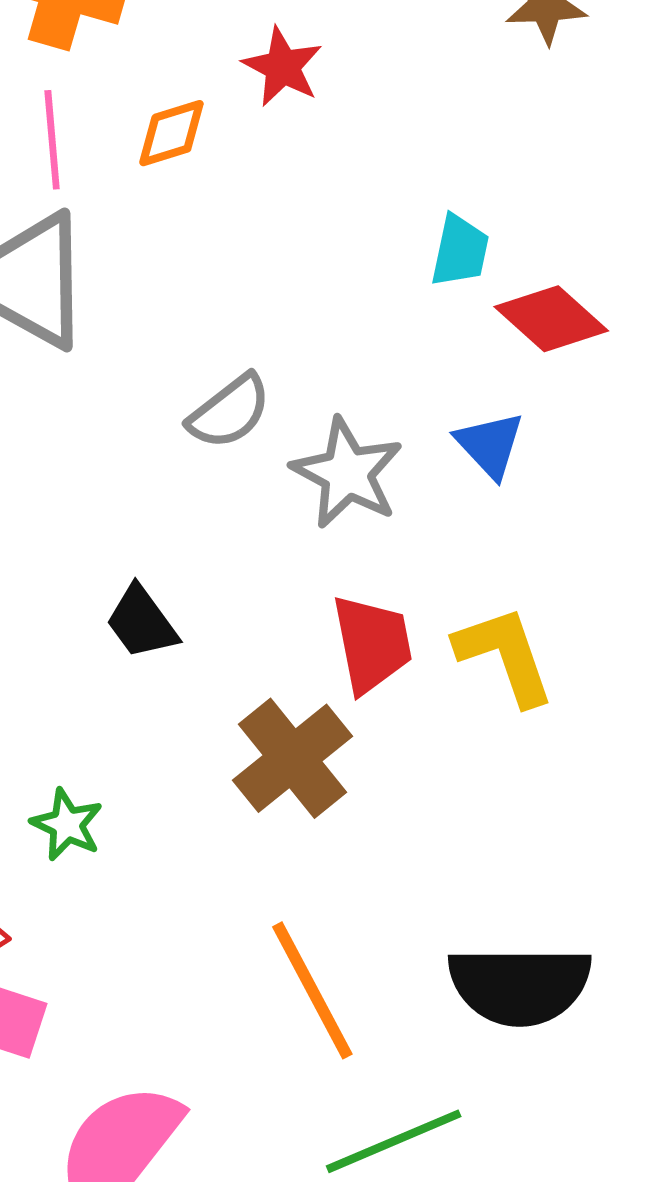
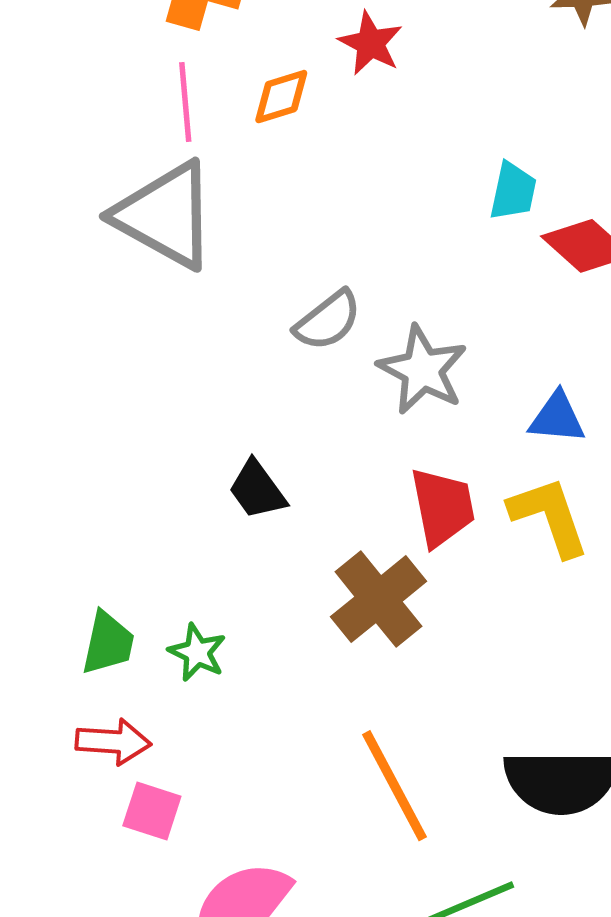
blue triangle: (490, 445) -> (557, 418), moved, turned -42

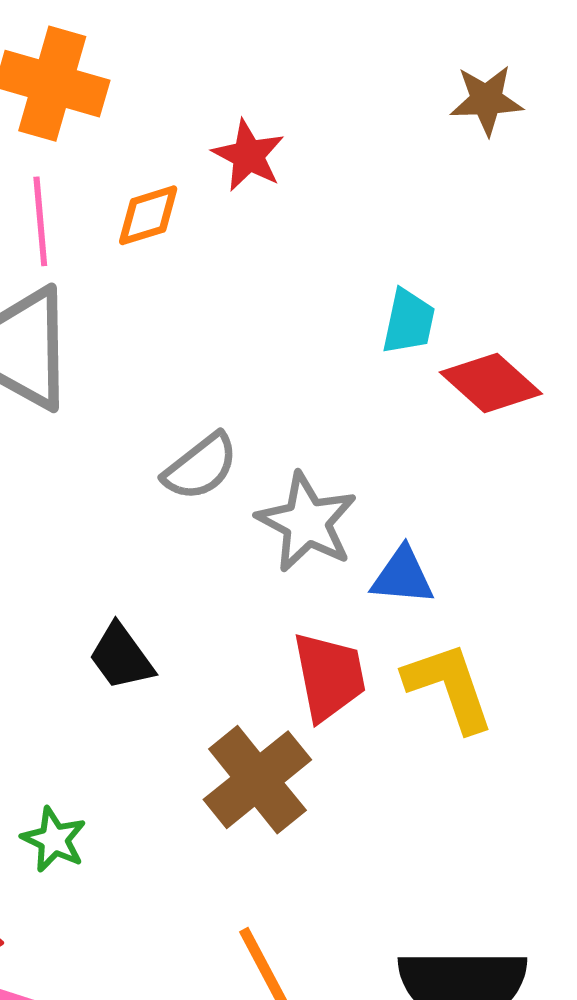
blue triangle: (557, 418) -> (403, 576), moved

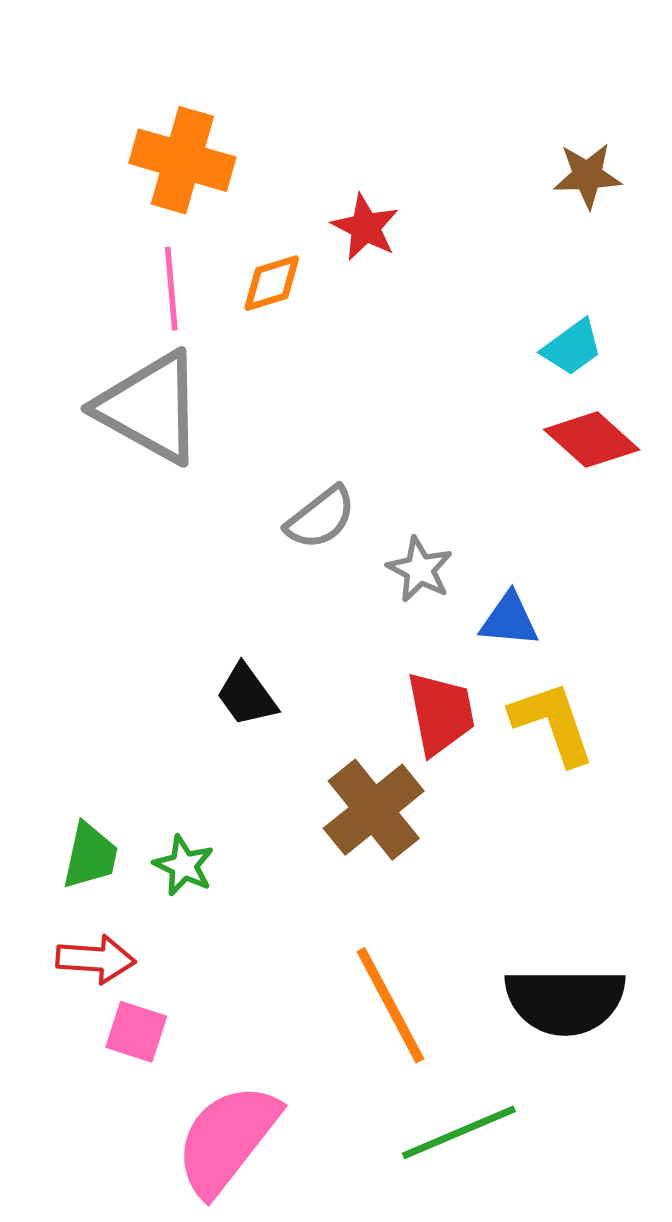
cyan trapezoid: (409, 322) -> (572, 347), moved, turned 42
gray star: (307, 522) -> (420, 569), size x0.7

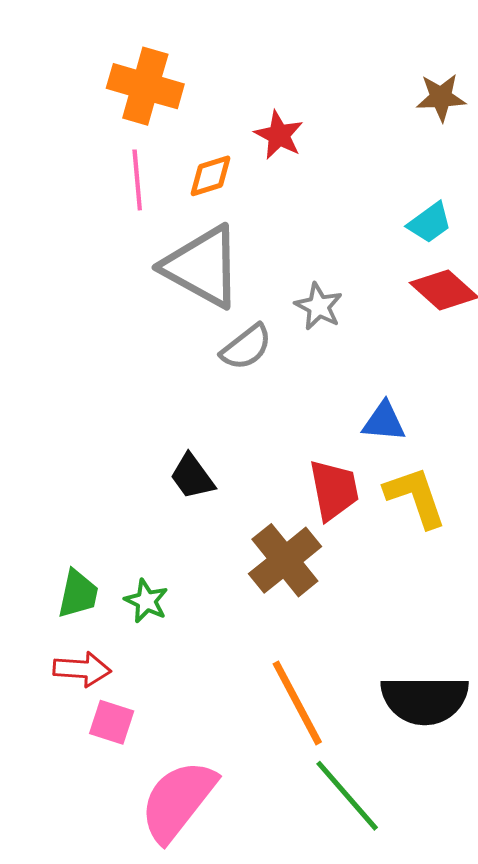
gray triangle: (150, 407) -> (202, 267), moved
gray star: (420, 569) -> (319, 306), moved
green line: (459, 1132) -> (347, 796), turned 72

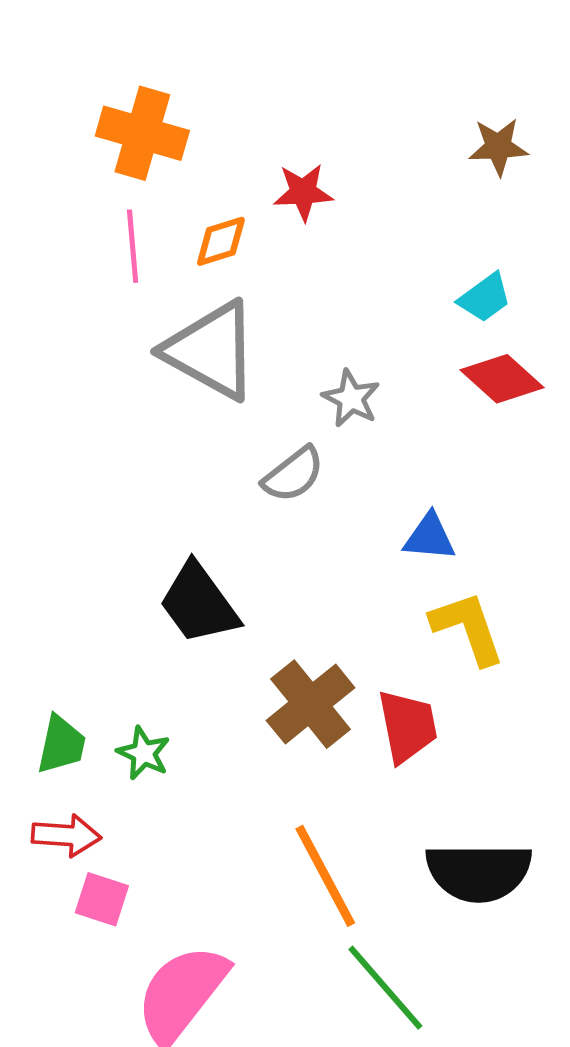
red star: (279, 135) -> (303, 192), turned -30
gray semicircle: (246, 347) -> (293, 474), moved
black trapezoid: (192, 477) -> (199, 603), size x1.5
red trapezoid: (334, 490) -> (407, 726), moved

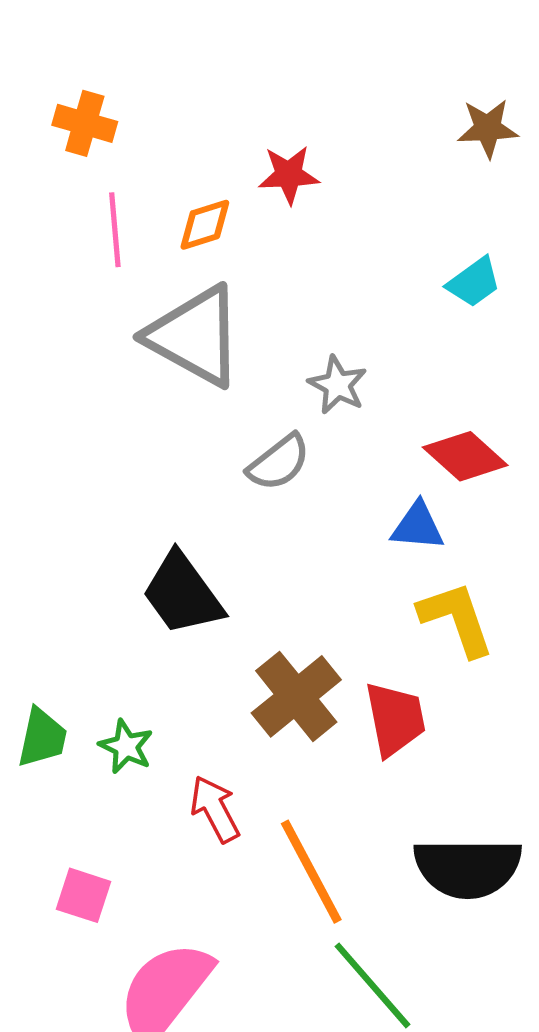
orange cross: (142, 133) -> (85, 123), moved, size x0.7
red diamond: (502, 379) -> (465, 456), moved
red arrow: (66, 835) -> (215, 809), moved, turned -122

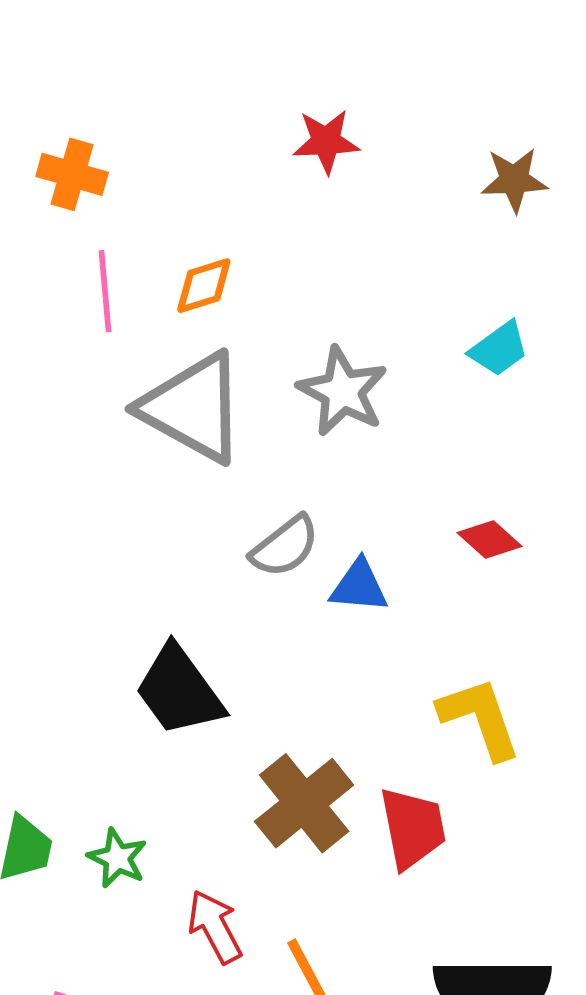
red star: (289, 175) -> (326, 141), moved
gray star: (338, 385) -> (343, 391), moved, size x1.4
red diamond: (465, 456) -> (489, 540), size x0.7
blue triangle: (418, 526) -> (359, 586), moved

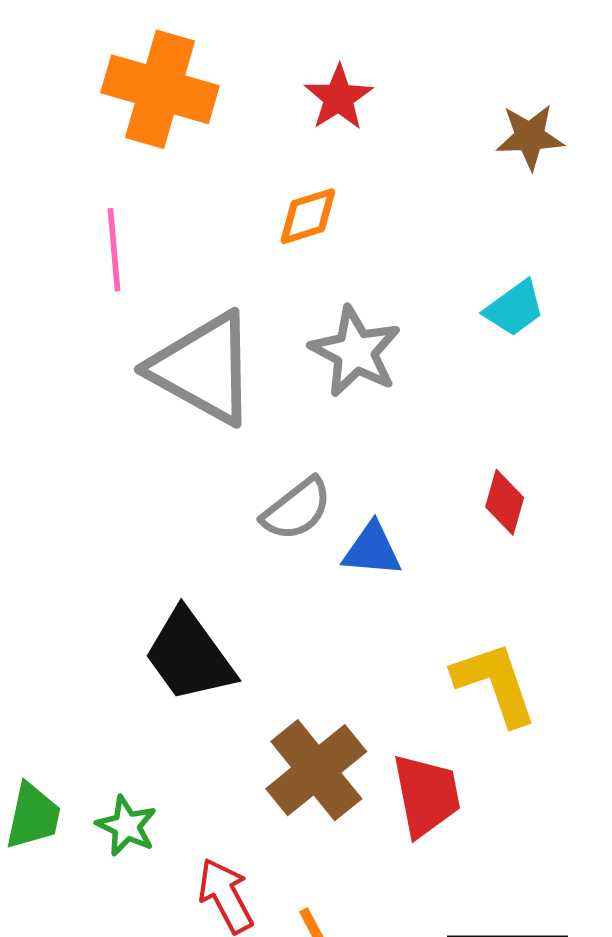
red star: (326, 141) -> (339, 98), turned -30
orange cross: (72, 174) -> (160, 89), moved, size x1.6
orange diamond: (204, 286) -> (308, 216), moved
red diamond: (489, 540) -> (505, 502), turned 64

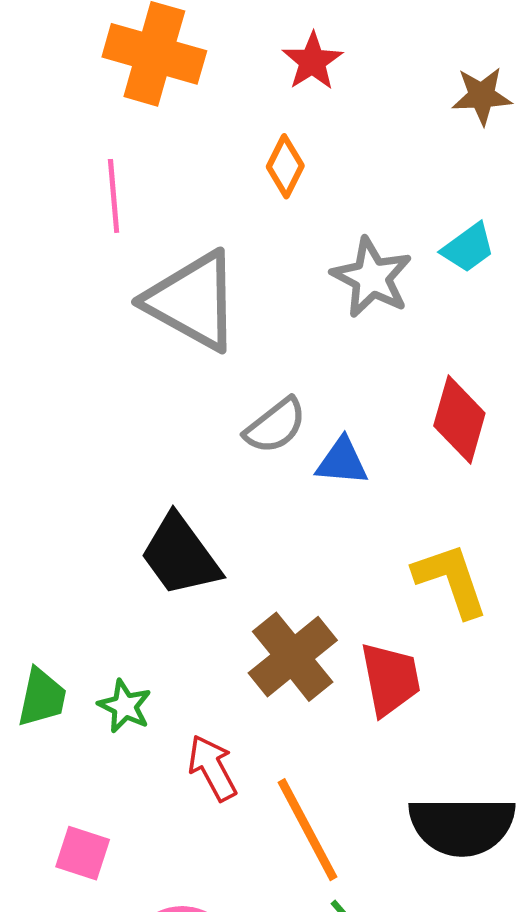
orange diamond: (308, 216) -> (285, 166), turned -46
gray star: (355, 352) -> (372, 277), moved
red diamond: (505, 502) -> (459, 419), size x1.5

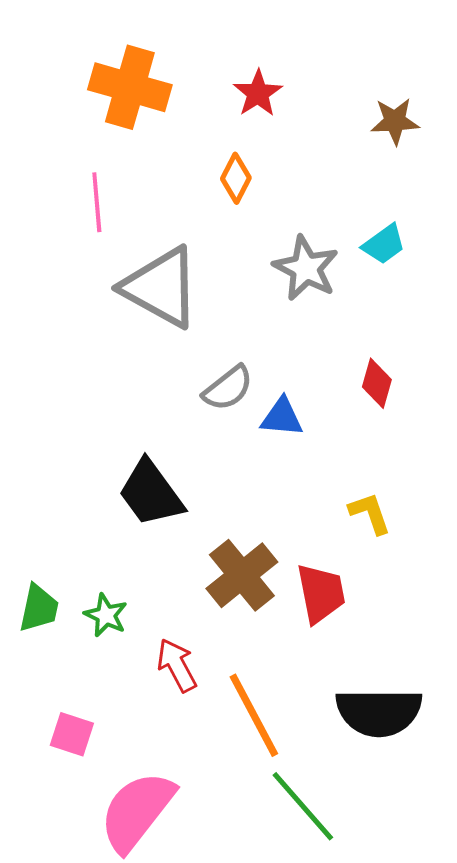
red diamond: (459, 419) -> (377, 383), size x0.7
yellow L-shape: (451, 580) -> (370, 513), size x0.7

